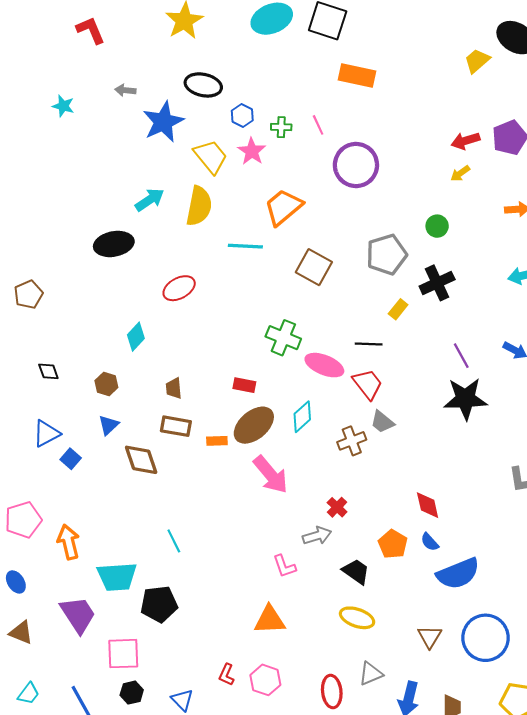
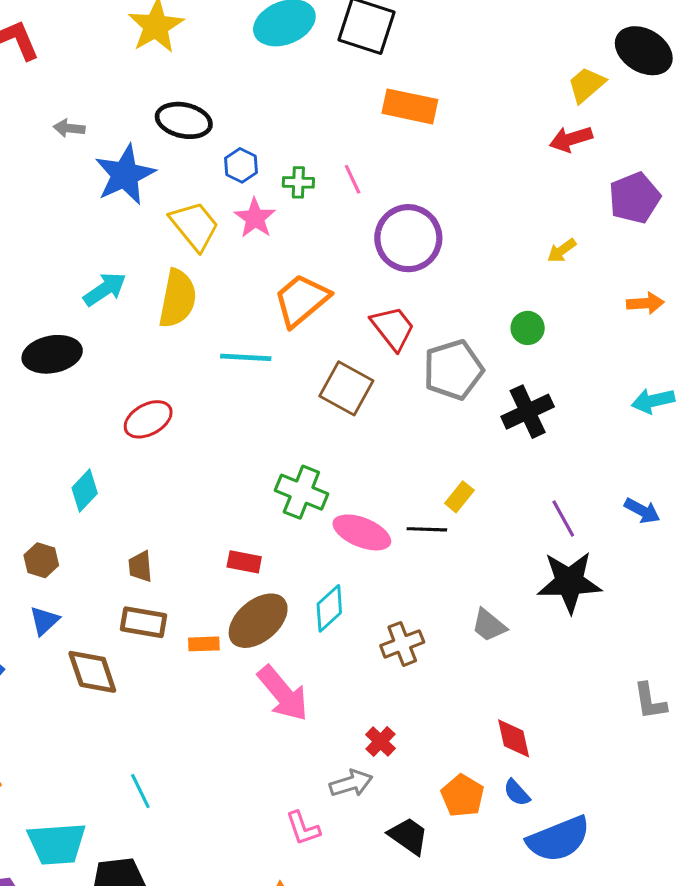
red arrow: (465, 141) -> (571, 139), moved
yellow rectangle: (398, 309) -> (459, 497), moved
black line: (369, 344) -> (427, 529), moved
red trapezoid: (368, 384) -> (393, 328), moved
gray trapezoid: (382, 422) -> (489, 625), moved

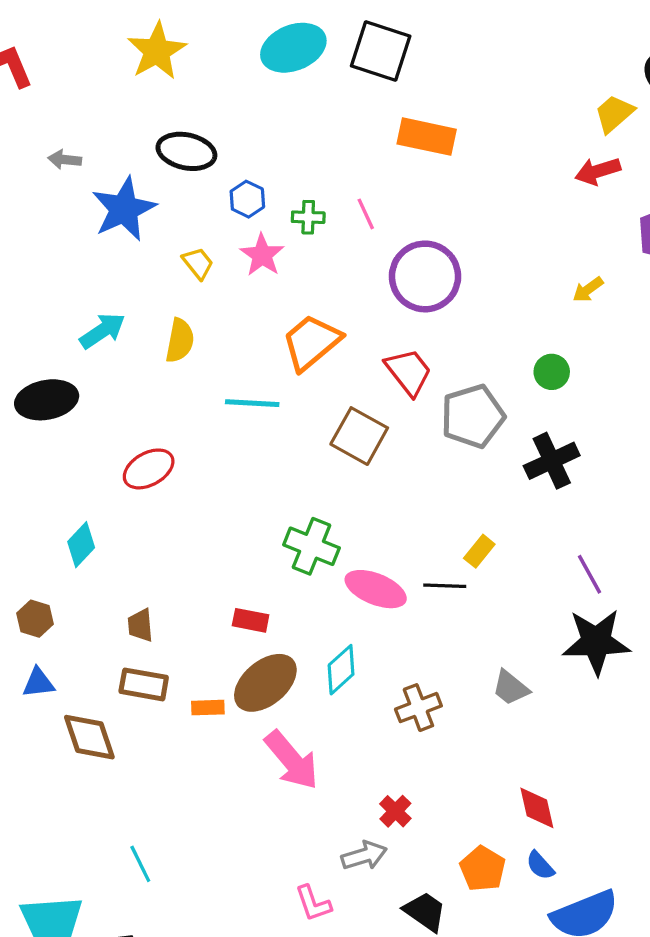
yellow trapezoid: (195, 226) -> (198, 263), size x0.6
yellow semicircle: (178, 299) -> (180, 341), size x0.7
blue triangle: (44, 621) -> (38, 683), turned 36

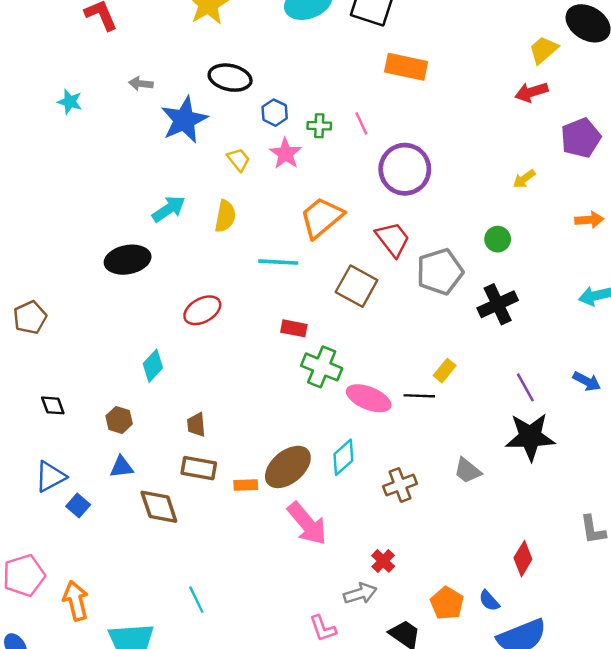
red rectangle: (251, 620) -> (294, 328), moved
red diamond: (537, 808) -> (523, 559), moved, turned 44

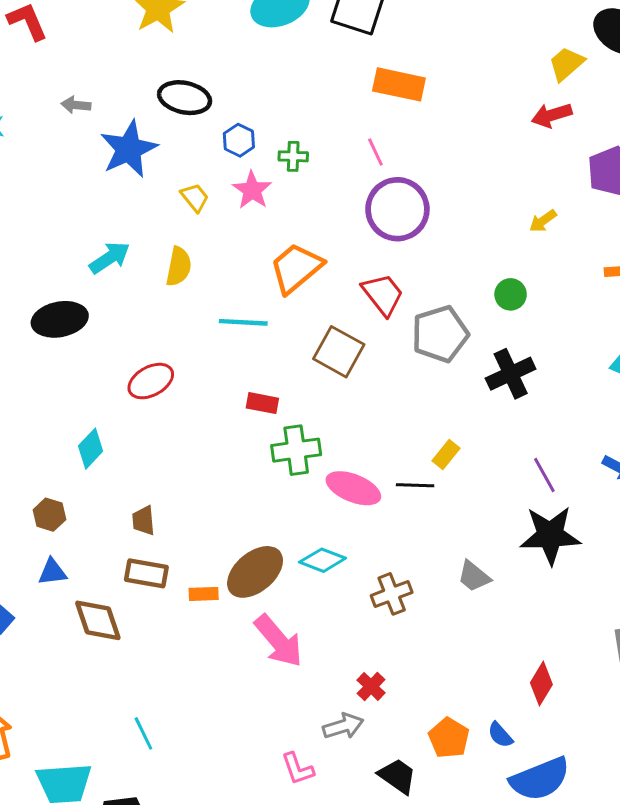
pink line: (361, 123) -> (375, 152), moved
green cross: (322, 367) -> (296, 450), turned -30
cyan diamond: (343, 457) -> (323, 560), turned 63

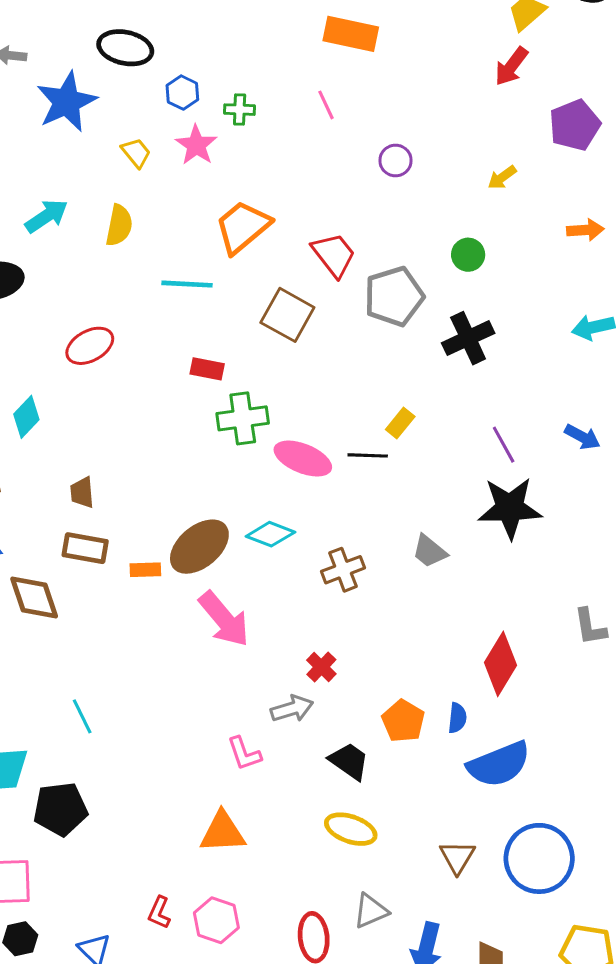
red arrow: (552, 115) -> (511, 66), turned -36
purple circle: (397, 209) -> (396, 160), moved, size x0.5
red diamond: (541, 684) -> (501, 664), size x1.4
blue semicircle: (500, 735) -> (457, 718), turned -132

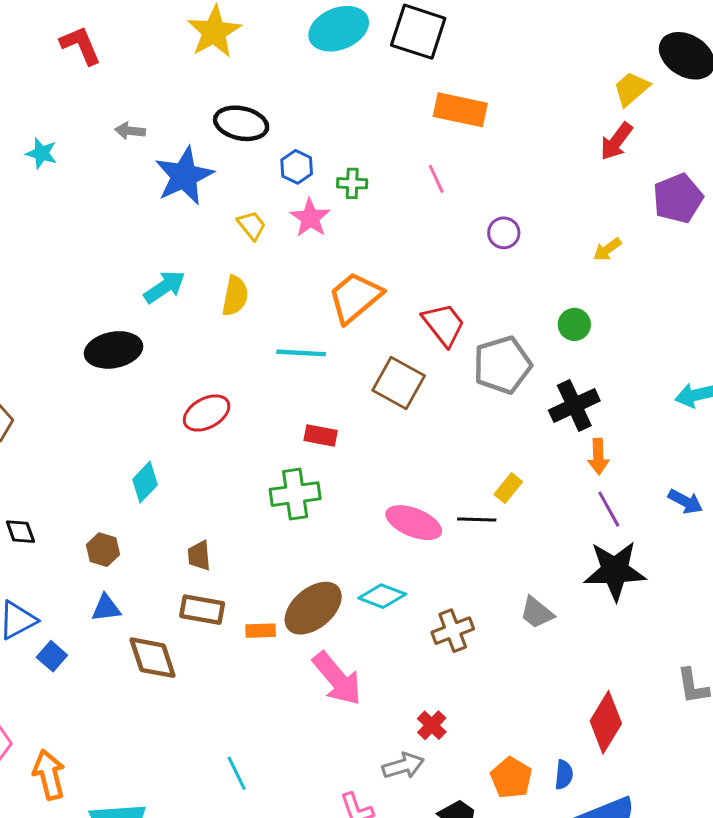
orange arrow: (585, 230) -> (598, 457), moved, turned 92
green cross: (243, 418) -> (295, 494), moved
cyan line: (82, 716) -> (237, 773), moved

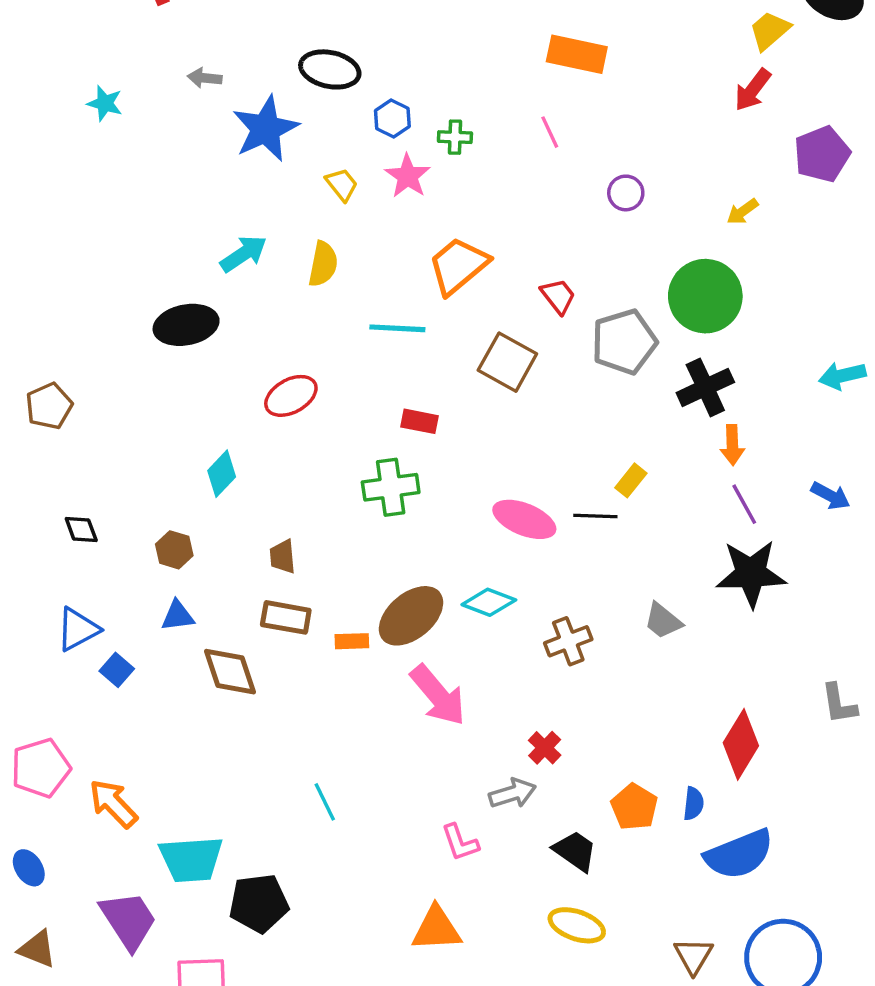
red trapezoid: (444, 324) -> (558, 296), size x0.7
green circle: (574, 324) -> (705, 296), size x2.0
orange arrow: (49, 775) -> (113, 804), turned -30

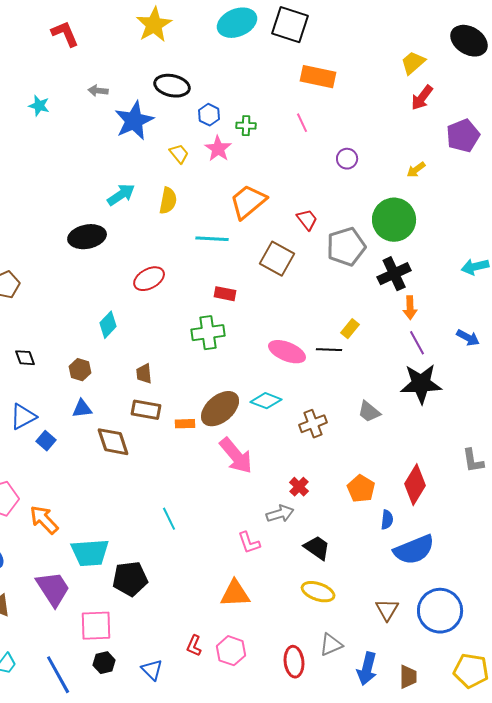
yellow trapezoid: (770, 31) -> (413, 63), moved
orange pentagon: (634, 807) -> (361, 489), moved

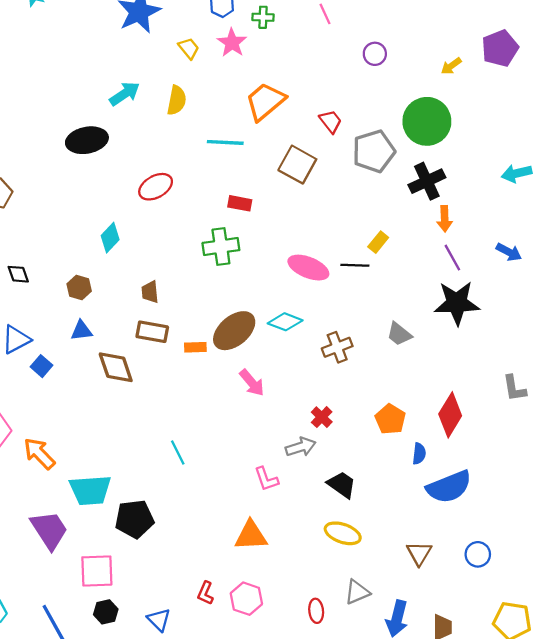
purple pentagon: (463, 136) -> (500, 48), moved
pink arrow: (236, 456) -> (252, 383), size x0.7
blue circle: (440, 611) -> (478, 554), size x0.5
red ellipse: (294, 662) -> (316, 611), size x0.7

